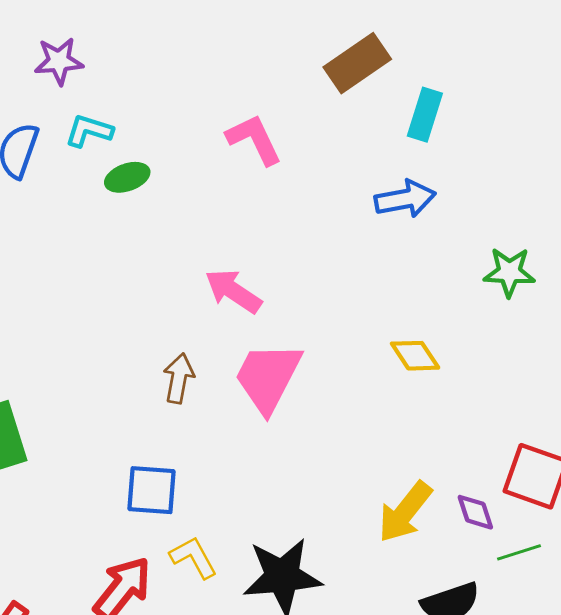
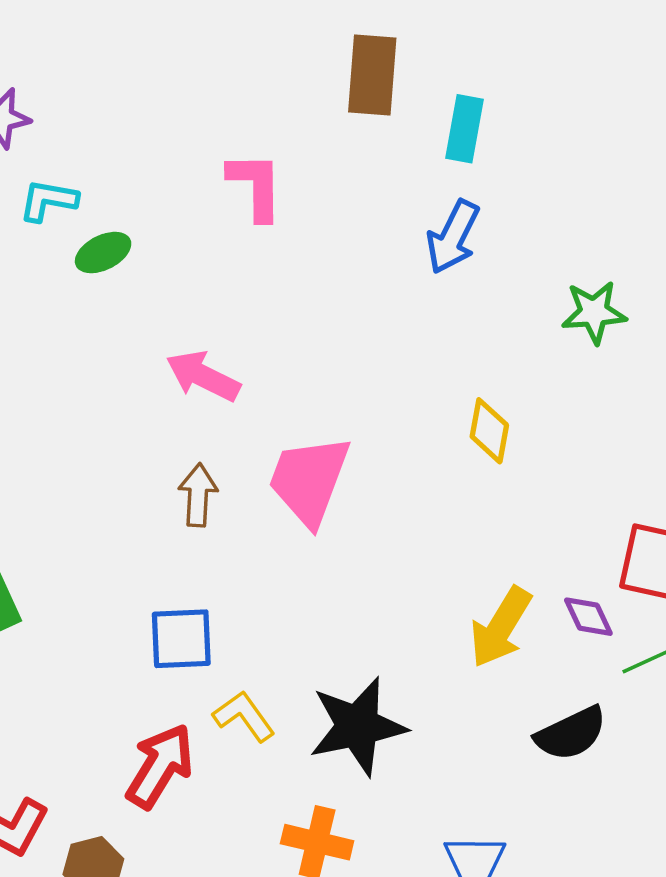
brown rectangle: (357, 63) -> (372, 75), turned -44
pink L-shape: (254, 139) -> (255, 186), turned 32
blue arrow: (405, 199) -> (453, 237), turned 134
pink arrow: (233, 291) -> (203, 376), moved
yellow diamond: (415, 356) -> (489, 431), turned 51

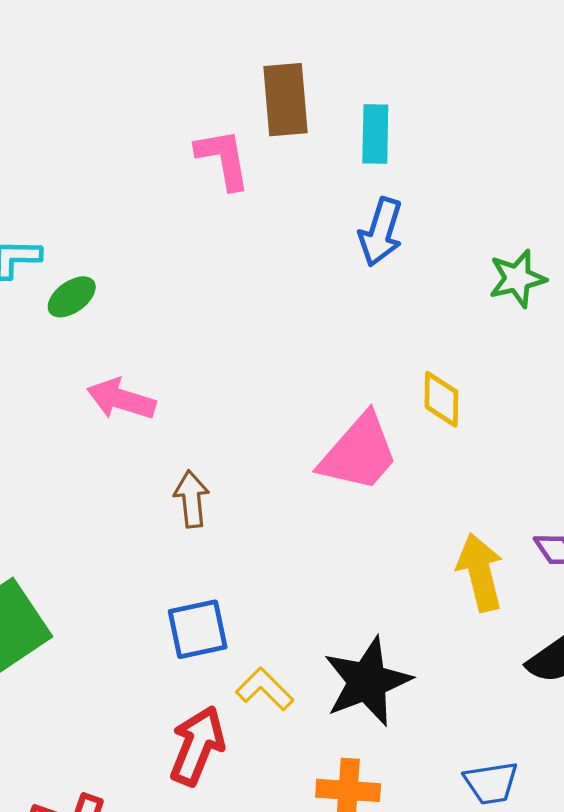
pink L-shape: (255, 186) -> (223, 159), moved
pink arrow: (203, 376) -> (121, 399), moved
pink trapezoid: (309, 480) -> (359, 453), moved, turned -150
yellow arrow: (501, 627) -> (480, 572), turned 144

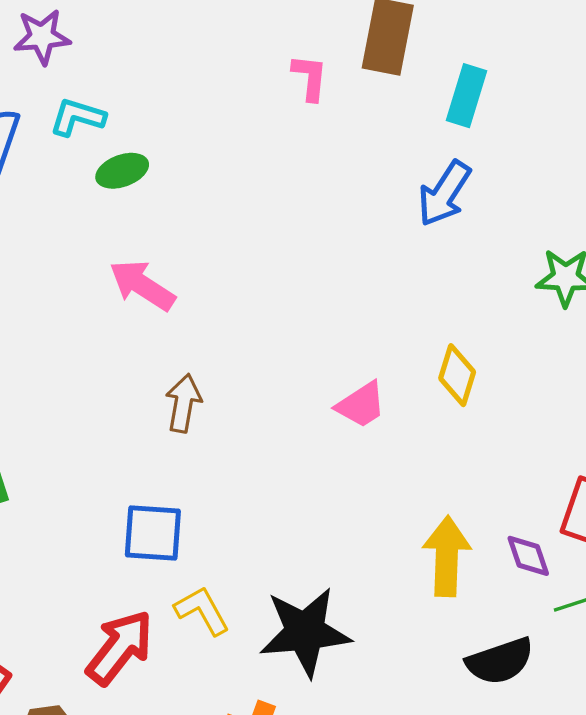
pink L-shape: (223, 159) -> (310, 77), size x0.7
pink trapezoid: (359, 453) -> (361, 405), size x0.6

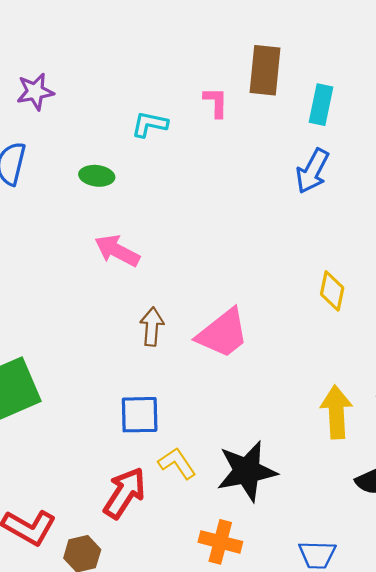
cyan L-shape: (77, 117) -> (150, 124), moved
green ellipse: (122, 171) -> (97, 176), turned 32
pink trapezoid: (361, 405) -> (223, 333), moved, size x1.6

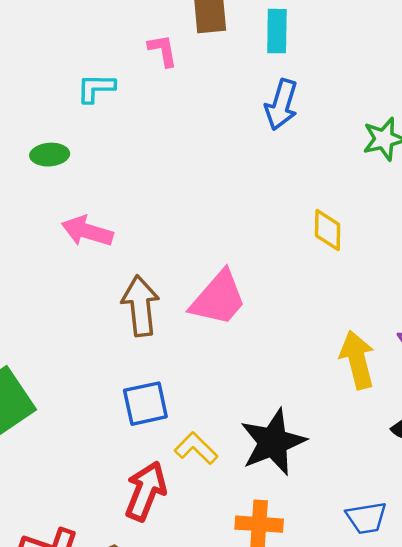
brown arrow: (152, 327) -> (140, 306), size x1.4

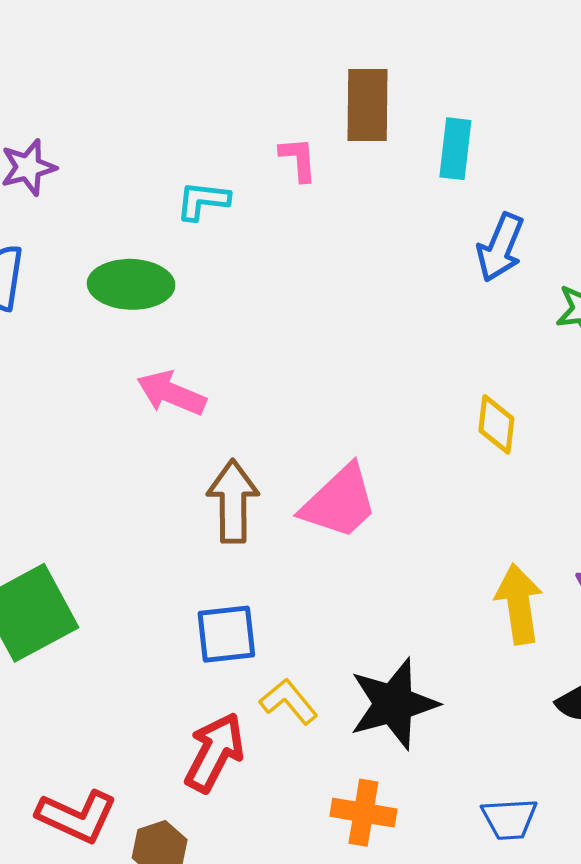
blue arrow: (281, 105) -> (500, 247), moved
green ellipse: (50, 155) -> (131, 284), size x1.6

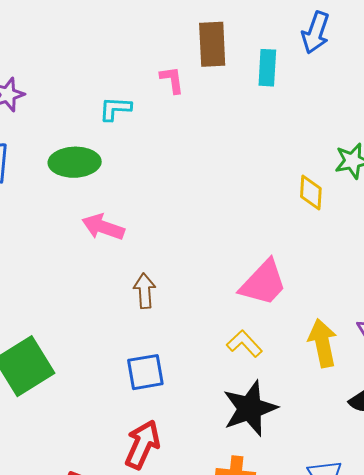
blue arrow: (500, 247) -> (316, 33), moved
yellow diamond: (496, 424) -> (311, 193), moved
brown arrow: (233, 501) -> (145, 291), size x0.7
pink trapezoid: (339, 502) -> (263, 283), moved
yellow L-shape: (289, 701) -> (244, 344), moved

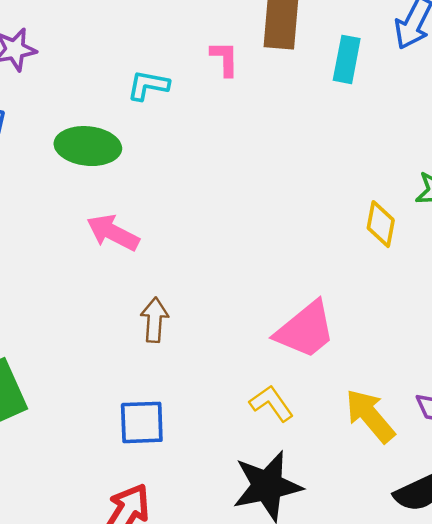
yellow arrow: (323, 343) -> (370, 416), turned -36

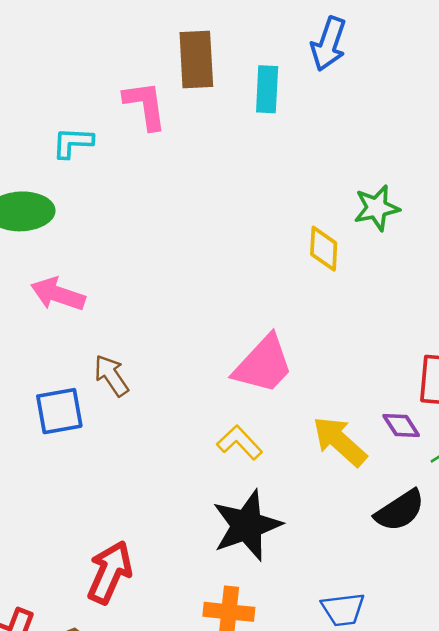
pink L-shape: (225, 59) -> (145, 105), size x1.4
brown arrow: (154, 320) -> (111, 376), turned -30
blue square: (142, 422) -> (59, 411), moved

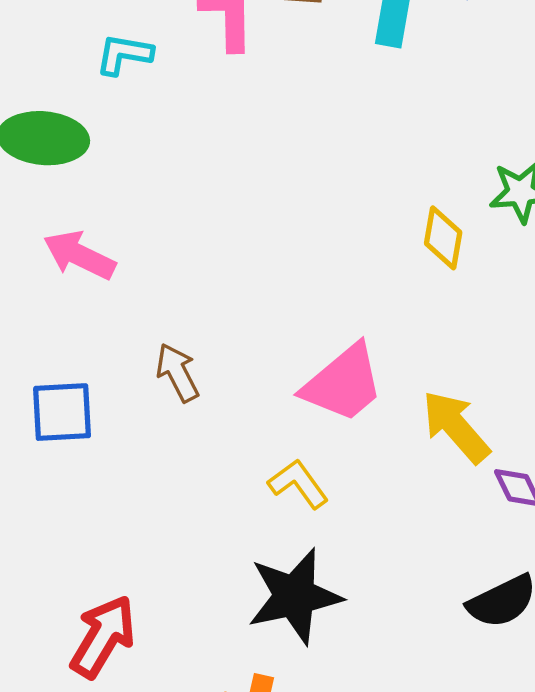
brown arrow: (111, 376) -> (178, 373), moved
yellow arrow: (340, 441) -> (456, 427), moved

